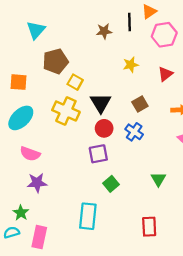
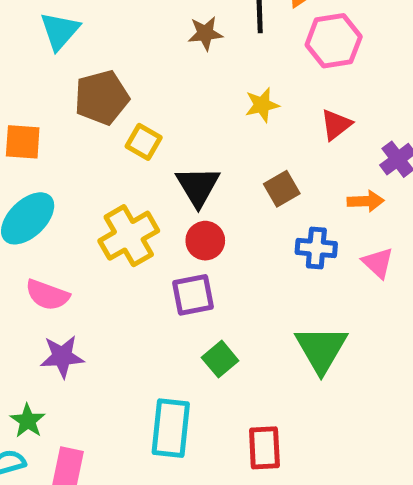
yellow cross: (66, 111) -> (129, 236), moved, turned 36
blue cross: (134, 132) -> (316, 248), moved, turned -30
green triangle: (158, 179) -> (321, 349), size x1.6
red rectangle: (149, 227) -> (264, 448), moved

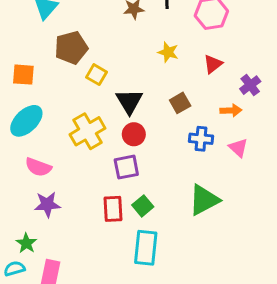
yellow star: (262, 105) -> (168, 52), turned 30
green triangle: (321, 349) -> (204, 200), turned 32
cyan rectangle: (171, 428) -> (146, 248), moved
red rectangle: (264, 448) -> (113, 209), moved

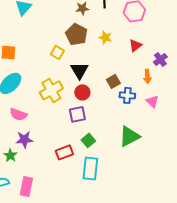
brown pentagon: (71, 48) -> (76, 34), moved, turned -30
brown square: (180, 103) -> (113, 81), moved
orange arrow: (231, 110) -> (147, 76), turned 88
red rectangle: (113, 209) -> (64, 152), moved, turned 72
green star: (26, 243) -> (10, 155), moved

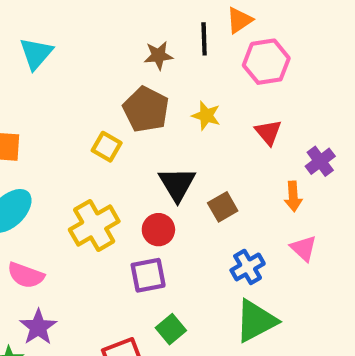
red triangle: (135, 45) -> (268, 132), turned -32
black triangle: (79, 70) -> (177, 184), moved
blue cross: (127, 95) -> (248, 267), moved, turned -35
purple star: (24, 139) -> (38, 327), turned -30

